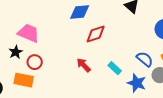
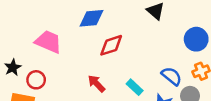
pink trapezoid: (29, 33) -> (48, 42), moved

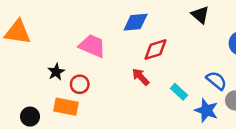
red arrow: (96, 84) -> (141, 77), moved

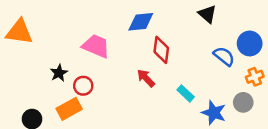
red diamond: (155, 49) -> (161, 50), turned -65
blue semicircle: (216, 81) -> (224, 56), moved
orange rectangle: (66, 107) -> (69, 109), turned -40

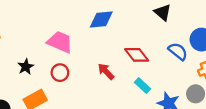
red diamond: (161, 50) -> (137, 55), moved, turned -45
red circle: (83, 86) -> (60, 73), moved

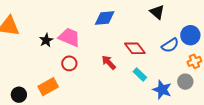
blue semicircle: (178, 51) -> (170, 45), turned 108
black star: (26, 67) -> (46, 40), moved

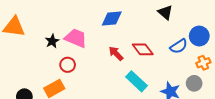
red arrow: (109, 62) -> (116, 53), moved
red circle: (69, 63) -> (68, 65), moved
cyan rectangle: (140, 75) -> (136, 81), moved, size x1.5

